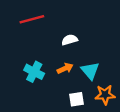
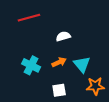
white square: (76, 99) -> (59, 90), moved

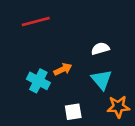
white semicircle: (63, 36) -> (100, 49), moved
orange arrow: (59, 62) -> (63, 69), moved

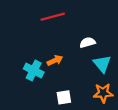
red line: (36, 21) -> (53, 17), moved
cyan triangle: (102, 80) -> (102, 64), moved

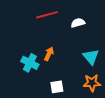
white semicircle: (87, 42) -> (78, 23), moved
orange arrow: (55, 60) -> (49, 54), turned -40

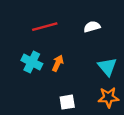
red line: (47, 15) -> (45, 27), moved
cyan cross: (30, 63) -> (32, 62), moved

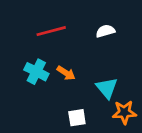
orange arrow: (58, 63) -> (66, 73), turned 98
cyan triangle: (107, 67) -> (107, 88), moved

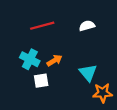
orange arrow: (66, 73) -> (54, 60), turned -64
white square: (77, 118) -> (41, 81), moved

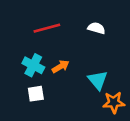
white semicircle: (87, 26) -> (96, 28), turned 32
white square: (41, 81) -> (36, 94), moved

